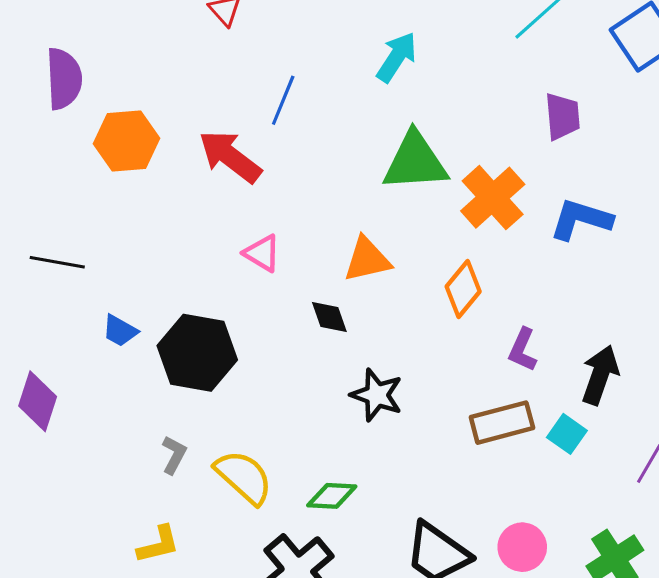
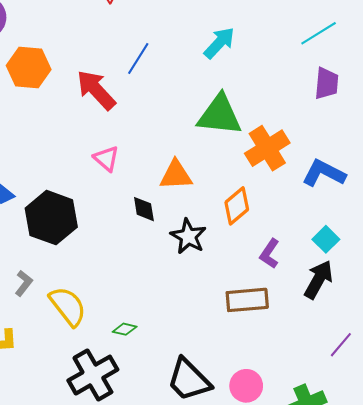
purple trapezoid: (562, 116) -> (326, 83), moved
black star: (377, 395) -> (188, 236), moved
cyan square: (567, 434) -> (326, 239), moved
green diamond: (332, 496) -> (125, 329), size x0.7

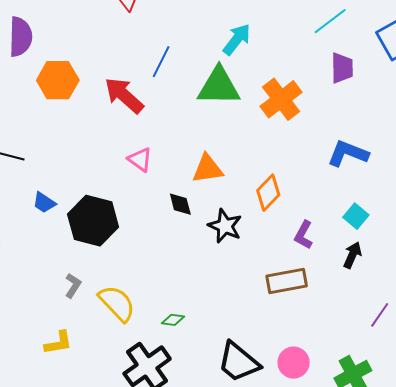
green triangle: (219, 115) -> (219, 86), moved
orange cross: (267, 148) -> (281, 99), moved
black arrow: (318, 280) -> (352, 255), size x0.7

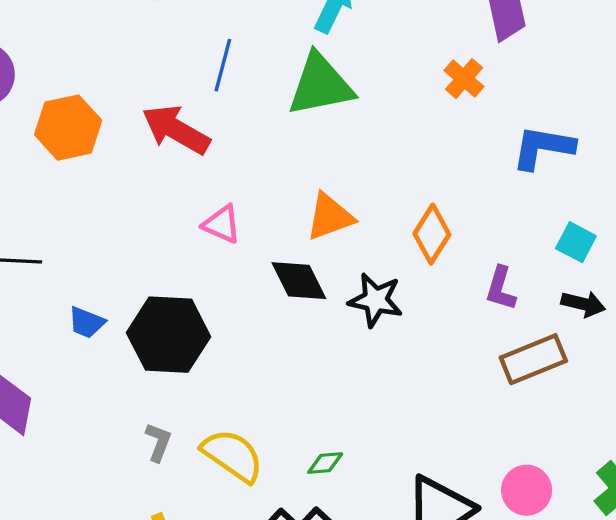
orange cross: (281, 99) -> (464, 79), moved, size x0.6
black diamond: (180, 204) -> (299, 281), size x1.4
black arrow: (352, 255) -> (583, 304), turned 92
brown rectangle: (287, 281) -> (533, 359), moved

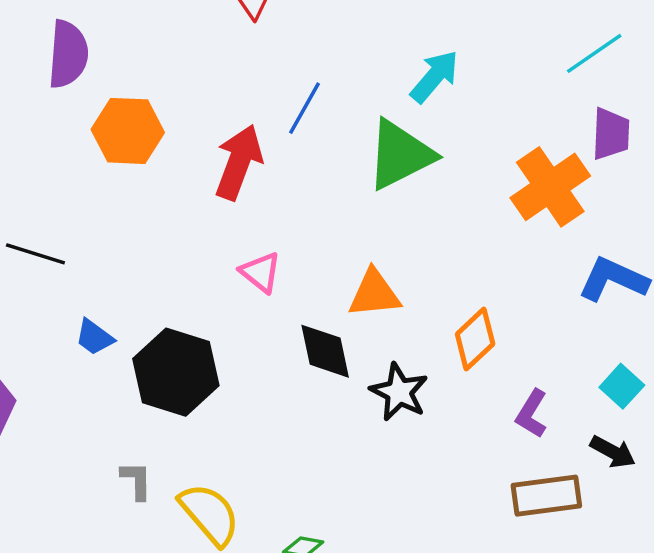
orange cross: (464, 79) -> (550, 187), size x1.8
green triangle: (320, 85) -> (400, 155), turned -30
red arrow: (176, 130) -> (239, 162), turned 66
gray L-shape: (158, 442) -> (136, 480), turned -36

